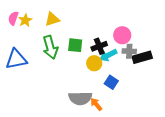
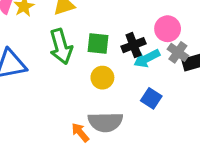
gray cross: (129, 51) -> (178, 52), turned 32
yellow circle: (94, 63) -> (102, 78), moved
orange arrow: (96, 104) -> (80, 132), moved

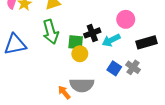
green square: (98, 44) -> (76, 42), moved
black cross: (134, 45) -> (92, 33), moved
gray cross: (178, 52) -> (133, 67), moved

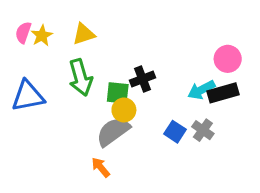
pink circle: (126, 19) -> (228, 59), moved
cyan arrow: (111, 40) -> (201, 90), moved
gray semicircle: (82, 85) -> (113, 132), moved, turned 145

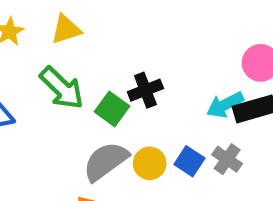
green arrow: (81, 77) -> (62, 88), turned -30
green square: (118, 93) -> (112, 109), turned 30
yellow circle: (124, 110) -> (150, 163), moved

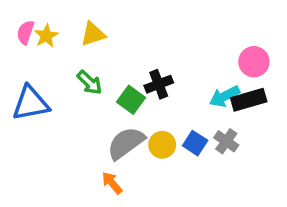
green arrow: (62, 88) -> (90, 82), size x0.7

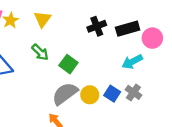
yellow triangle: (93, 34) -> (42, 19), turned -36
black cross: (159, 84) -> (97, 26), moved
black rectangle: (249, 100) -> (128, 29), moved

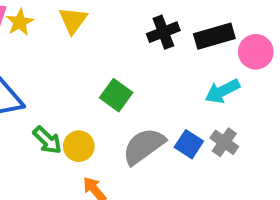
green arrow: (40, 52) -> (47, 140), moved
gray semicircle: (65, 94) -> (144, 146), moved
yellow circle: (90, 95) -> (79, 146), moved

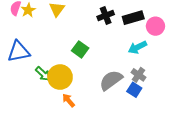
blue square: (189, 144) -> (134, 90), moved
yellow circle: (79, 146) -> (60, 77), size x1.5
gray semicircle: (144, 146) -> (111, 80), moved

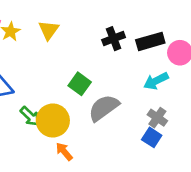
gray semicircle: (111, 80) -> (104, 108), moved

